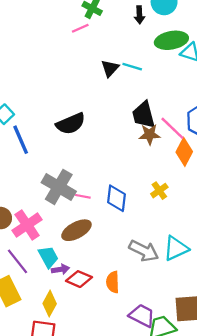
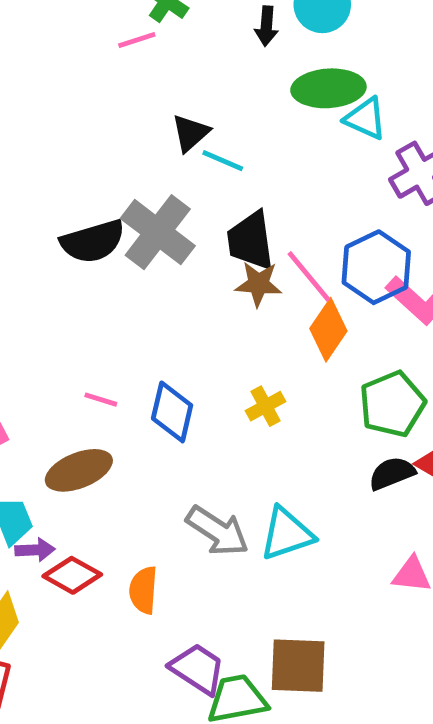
cyan line: (132, 67) -> (223, 161), moved
gray cross: (59, 187) -> (158, 232), moved

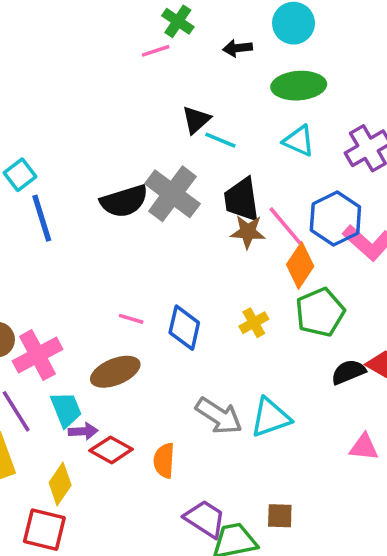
black arrow: (266, 26) -> (238, 48), moved, turned 80
cyan triangle: (366, 118) -> (299, 141), moved
green pentagon: (392, 404) -> (320, 312), moved
brown square: (298, 666) -> (280, 516), size x0.6

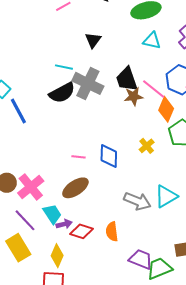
cyan line: (220, 140) -> (64, 67), moved

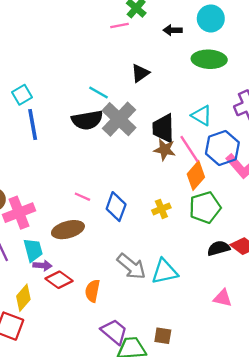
cyan triangle: (152, 41) -> (202, 116), moved

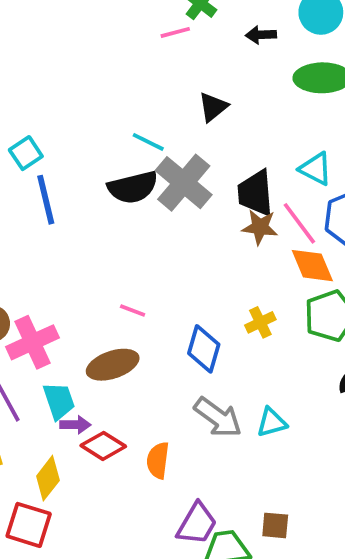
orange diamond: (196, 176) -> (312, 266), turned -60
blue diamond: (116, 207) -> (204, 349), moved
cyan triangle: (165, 272) -> (272, 422), size x0.7
purple trapezoid: (114, 332) -> (197, 524), turned 84

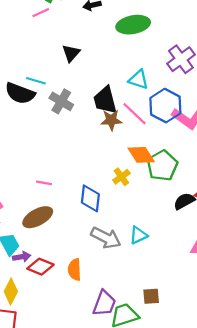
gray cross: (184, 183) -> (61, 101), size x0.7
black semicircle: (133, 187) -> (20, 93), moved, turned 44
orange diamond: (312, 266) -> (141, 155), moved

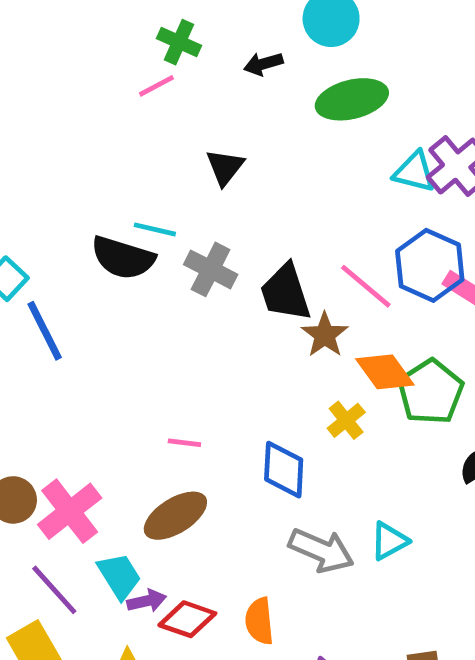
cyan triangle: (139, 79) -> (414, 172), moved
black trapezoid: (105, 100) -> (285, 293), moved
brown star: (111, 120) -> (325, 335), moved, turned -30

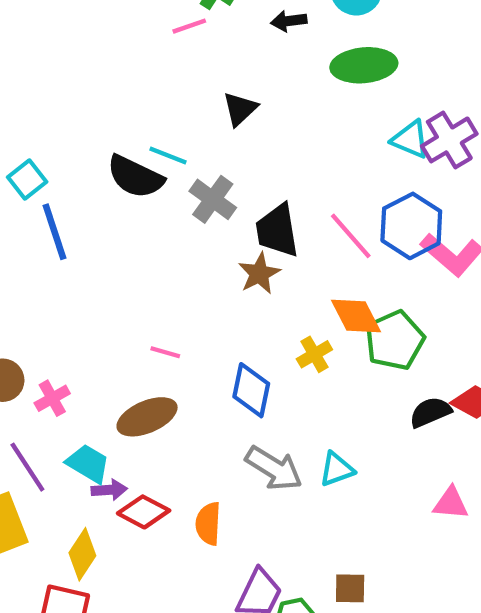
brown star: (325, 335) -> (259, 274), moved
pink cross: (70, 511) -> (52, 398), size x0.6
cyan trapezoid: (119, 576) -> (88, 464), turned -36

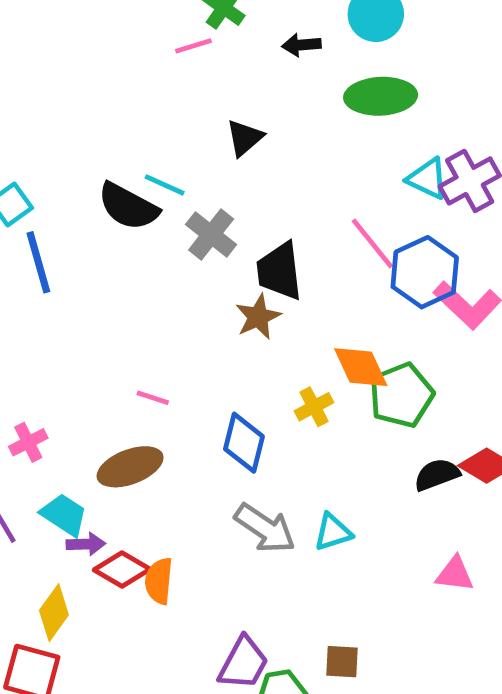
pink line: (351, 236) -> (372, 244), moved
orange semicircle: (208, 524) -> (159, 581), moved

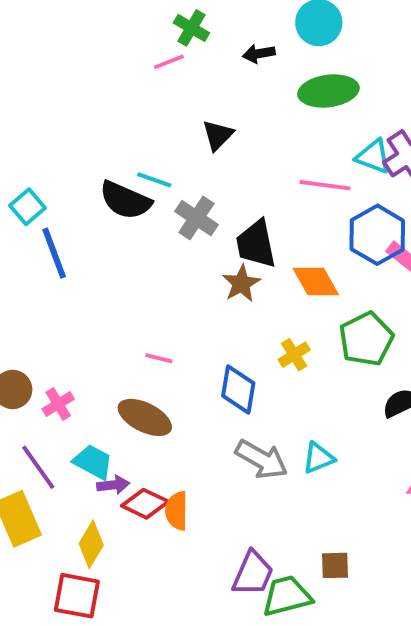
pink line: (372, 244) -> (325, 185), moved, turned -39
orange diamond: (361, 367) -> (316, 282), moved
brown ellipse: (130, 467) -> (145, 417), turned 52

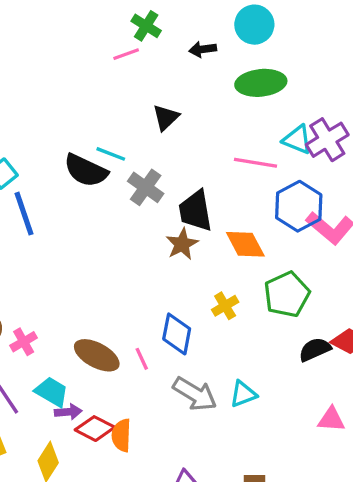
pink line: (159, 358) -> (142, 359), moved, turned 50

